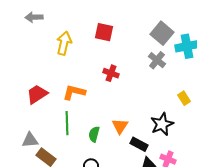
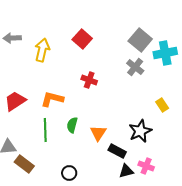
gray arrow: (34, 17) -> (12, 38), moved
red square: (104, 32) -> (82, 39), turned 30
green semicircle: (94, 134) -> (72, 125), moved

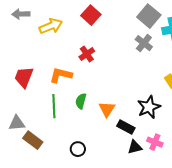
yellow arrow: (42, 50) -> (51, 26), turned 55
red cross: (89, 80) -> (87, 54), moved, turned 35
red trapezoid: (15, 101) -> (24, 77), turned -35

